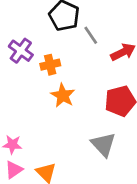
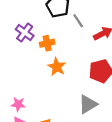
gray triangle: (103, 144) -> (88, 104), turned 42

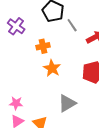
purple cross: (25, 33) -> (16, 26), moved
gray triangle: (88, 104) -> (67, 103), moved

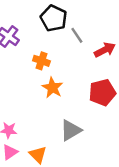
orange cross: (43, 46) -> (41, 61), turned 32

